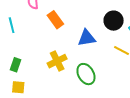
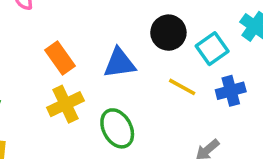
orange rectangle: (55, 20) -> (60, 58), moved

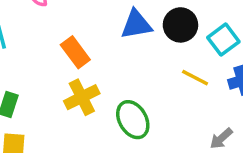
blue triangle: (119, 63) -> (136, 24), moved

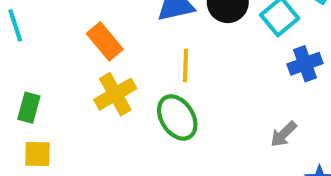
yellow line: (195, 78) -> (185, 65), moved, turned 68

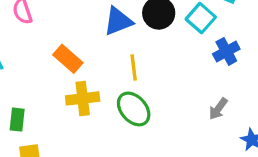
yellow cross: (115, 94) -> (83, 98), turned 32

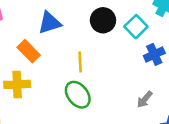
blue triangle: (118, 21) -> (50, 23), moved
yellow cross: (83, 98) -> (17, 84), moved

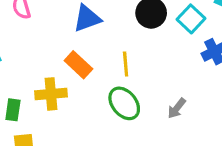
orange rectangle: (29, 51) -> (78, 65), moved
gray arrow: (145, 99) -> (177, 108), moved

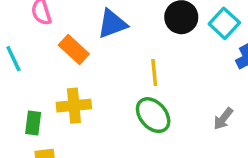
orange rectangle: (78, 65) -> (74, 49), moved
gray arrow: (177, 108) -> (223, 119), moved

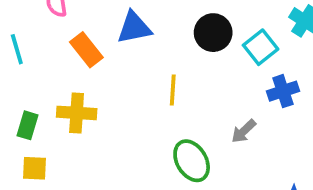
green ellipse: (153, 115) -> (192, 161), moved
gray arrow: (223, 119) -> (244, 131), moved

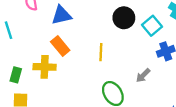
blue triangle: (134, 28) -> (61, 15), moved
orange rectangle: (86, 50) -> (60, 46), moved

